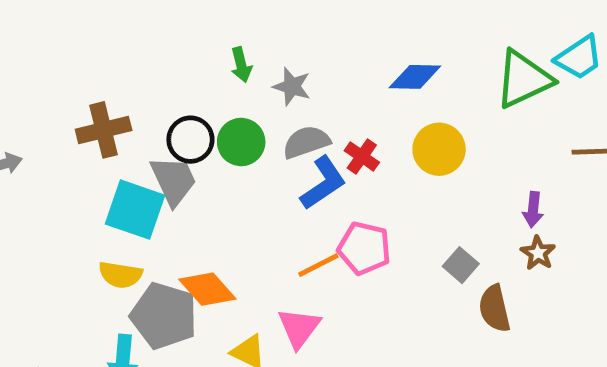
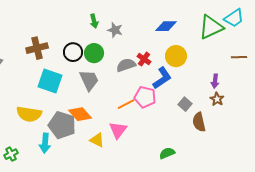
gray semicircle: (306, 142) -> (126, 65), moved
gray trapezoid: (174, 181) -> (89, 80), moved
blue L-shape: (323, 183) -> (162, 78), moved
yellow semicircle: (120, 275) -> (29, 114), moved, size x1.4

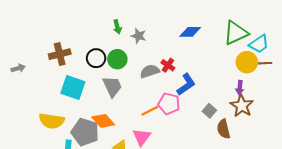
cyan trapezoid: (234, 18) -> (259, 44), moved
yellow circle: (176, 56) -> (247, 62), moved
brown star: (217, 99) -> (242, 106), size x1.6

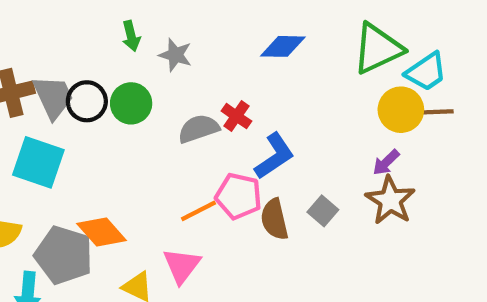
gray trapezoid: (112, 86) -> (53, 97), moved
purple arrow: (240, 87) -> (386, 162), turned 40
brown semicircle: (224, 129) -> (274, 219), moved

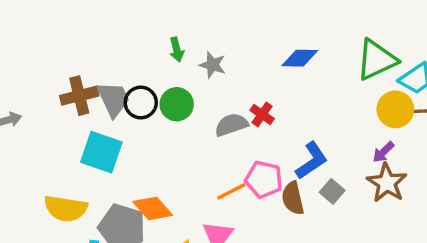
blue L-shape: (274, 156) -> (312, 161), moved

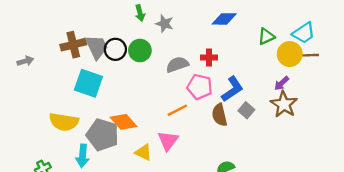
green triangle: (377, 60) -> (266, 36), moved, size x0.6
red cross: (262, 114) -> (209, 58), moved, turned -35
pink pentagon: (264, 179) -> (200, 87), moved

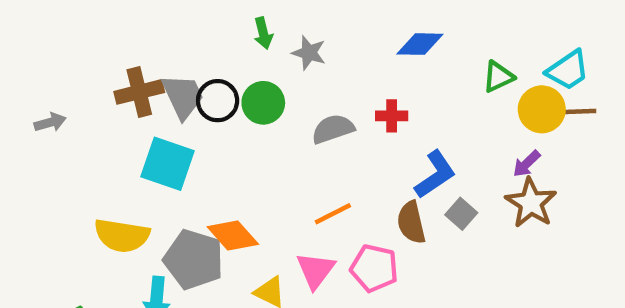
pink pentagon: (200, 87) -> (374, 268), moved

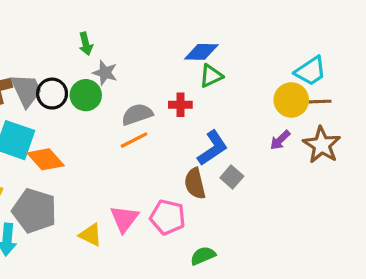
gray star: (309, 53) -> (105, 73), moved
green triangle: (498, 77) -> (211, 76), moved
brown star: (531, 203) -> (322, 145), moved
orange line: (333, 214) -> (134, 140), moved
orange diamond: (233, 236) -> (46, 159), moved

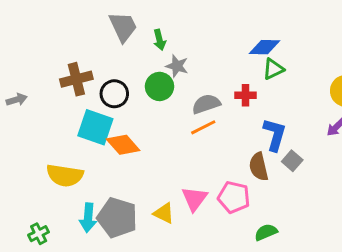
gray trapezoid: (26, 90) -> (123, 27), moved
black circle: (52, 94) -> (114, 94), moved
blue L-shape: (213, 148) -> (275, 135), turned -40
gray pentagon: (34, 211) -> (117, 218), moved

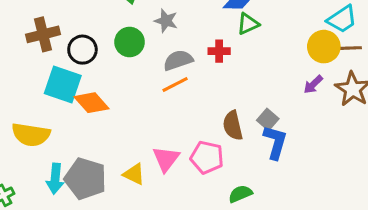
gray star: (177, 66) -> (166, 21), moved
blue L-shape: (275, 135) -> (275, 142), moved

